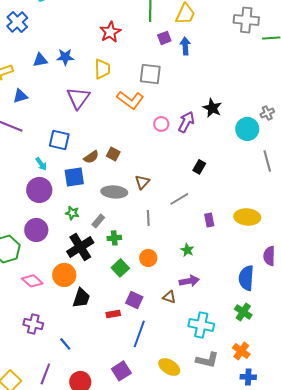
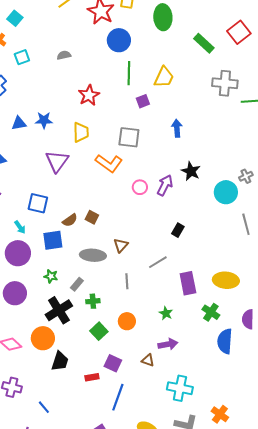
blue arrow: (185, 46) -> (177, 128), moved
purple rectangle: (209, 220) -> (188, 283), size x1.6
green cross: (243, 312) -> (211, 312), moved

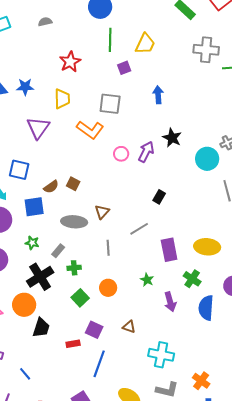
purple arrow: (168, 344) -> (170, 302), moved, turned 84

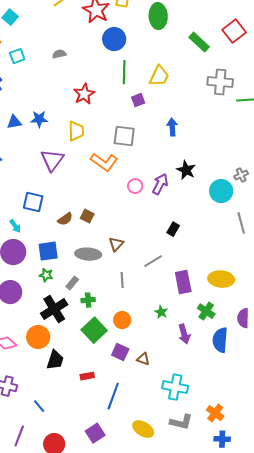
blue square: (34, 207) -> (48, 251), moved
green square: (80, 298) -> (94, 330), size x1.4
purple square: (94, 330) -> (120, 352), moved

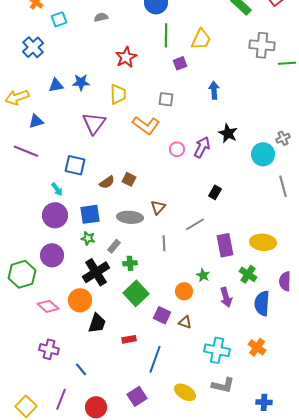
gray square: (124, 136) -> (166, 99), size x0.7
orange circle: (122, 320) -> (184, 291), moved
orange cross: (215, 413) -> (257, 347), moved

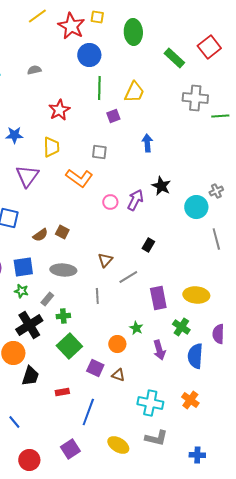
brown triangle: (158, 207) -> (105, 260), moved

